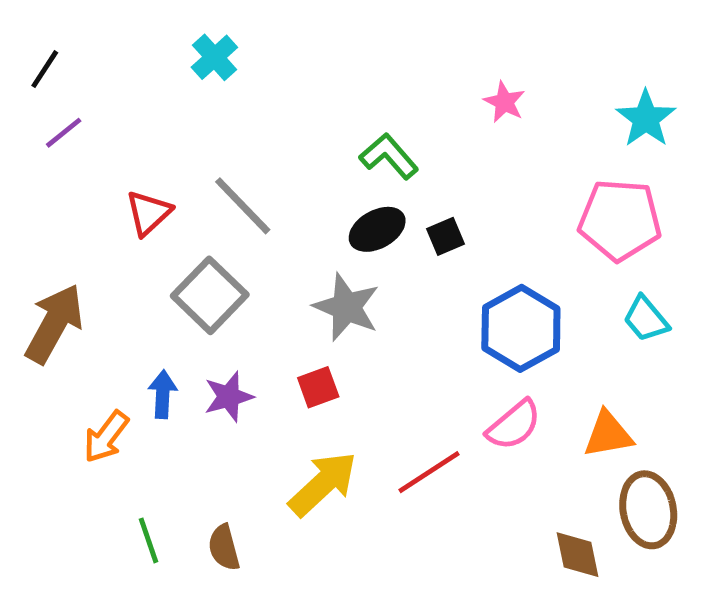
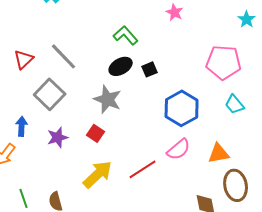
cyan star: (646, 119) -> (247, 19), moved, size x0.7
red square: (318, 387) -> (96, 133), turned -36
blue arrow: (163, 394) -> (22, 126), moved

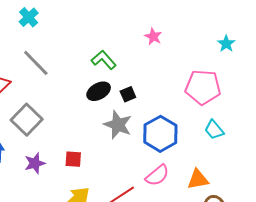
gray line: (64, 56) -> (36, 63), moved
gray star: (108, 99) -> (118, 125), moved
red square: (96, 133) -> (73, 159), turned -30

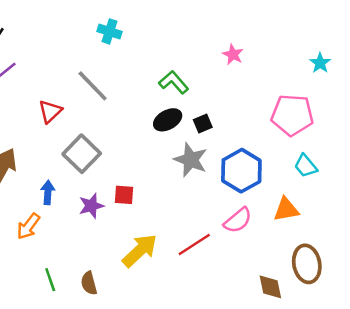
cyan cross: (29, 17) -> (109, 31), moved, turned -30
red square: (73, 159) -> (124, 195), moved
orange triangle: (198, 179) -> (286, 209), moved

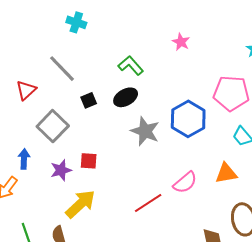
black square: (203, 123) -> (89, 100), moved
blue hexagon: (241, 171) -> (188, 119), moved
yellow arrow: (140, 251) -> (80, 204), moved

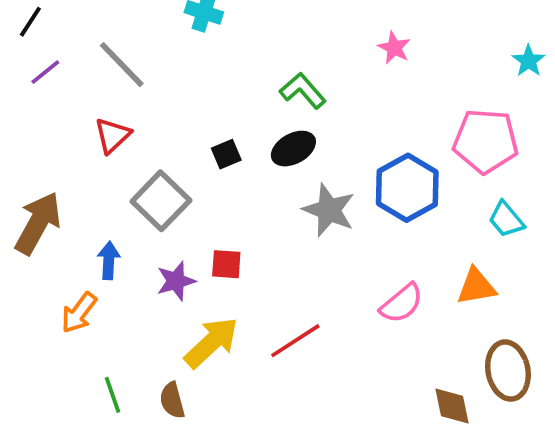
gray line: (62, 69) -> (122, 65), moved
red line: (148, 203) -> (295, 341), moved

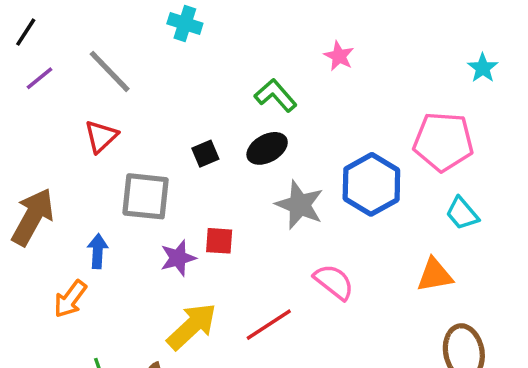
pink star: (394, 48) -> (339, 56), moved
gray square: (161, 201) -> (146, 196), turned -38
red square: (226, 264) -> (219, 241), moved
purple star: (176, 281) -> (178, 258), moved
pink semicircle: (402, 303) -> (334, 282), moved, turned -102

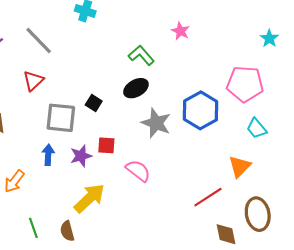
black square: (205, 154) -> (94, 103), moved, turned -35
blue arrow: (98, 251) -> (48, 155), moved
orange triangle: (435, 275) -> (240, 166), turned -35
pink semicircle: (334, 282) -> (138, 171), moved
red line: (269, 325) -> (208, 197), moved

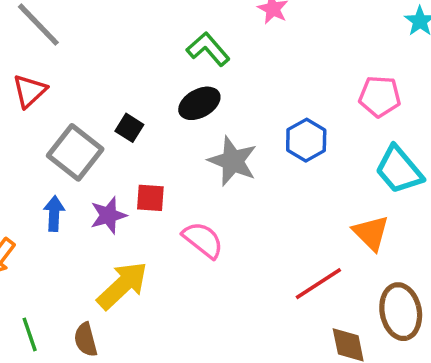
pink pentagon: (245, 84) -> (380, 96), size x0.7
blue hexagon: (201, 110) -> (306, 140), size x0.7
gray square: (61, 118) -> (75, 152), turned 32
cyan trapezoid: (257, 128) -> (399, 170), size x1.4
orange triangle: (240, 166) -> (371, 233), turned -30

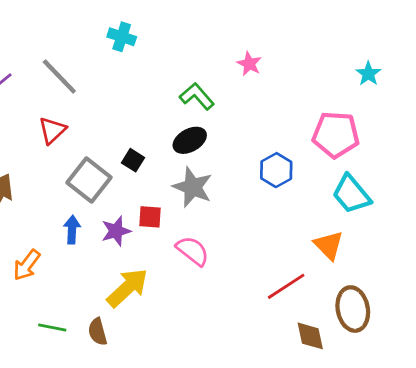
pink pentagon: (380, 96) -> (336, 135), size x1.4
gray star: (233, 161) -> (193, 187), moved
green line: (30, 334) -> (52, 327), turned -60

